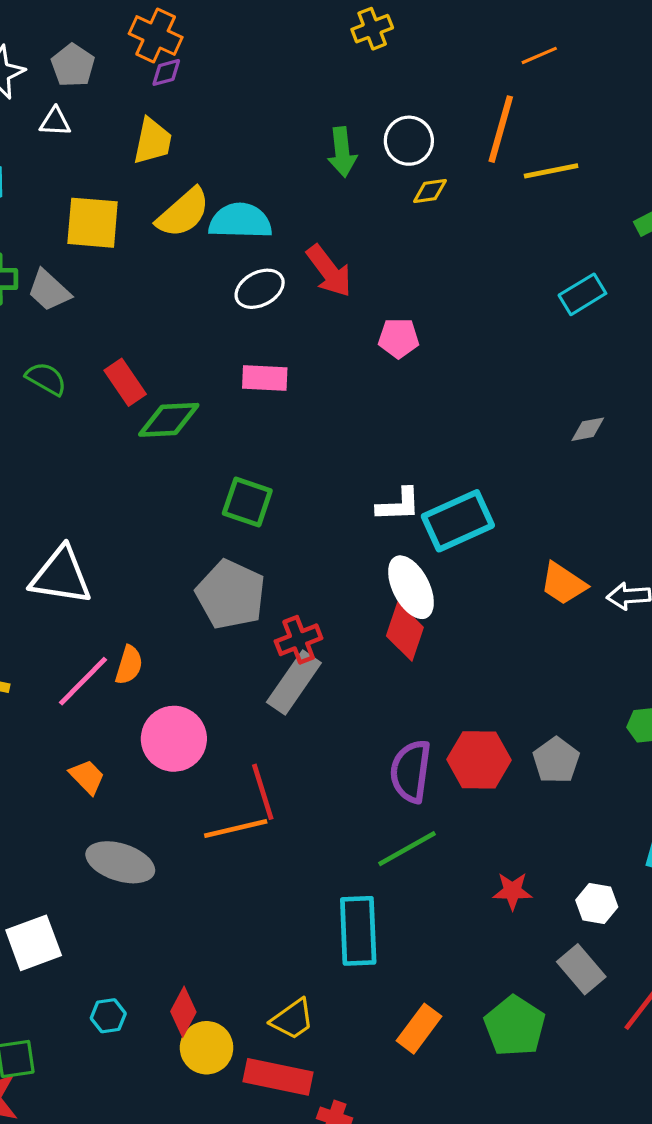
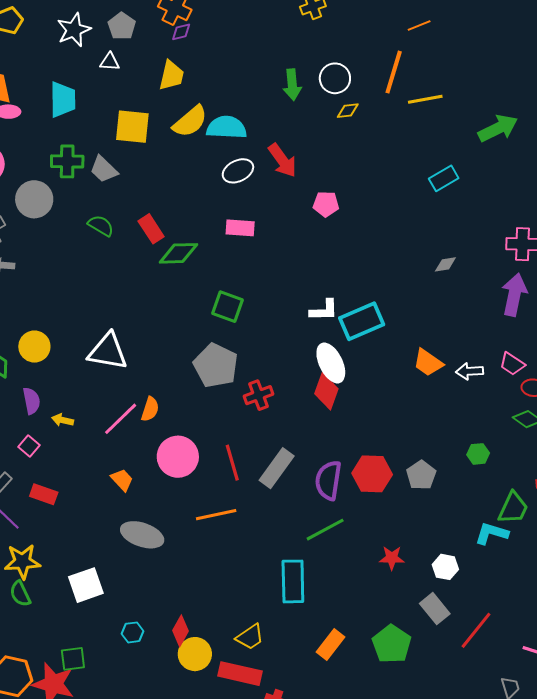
gray rectangle: (294, 683) -> (277, 468), moved
red line: (263, 792) -> (232, 463), moved

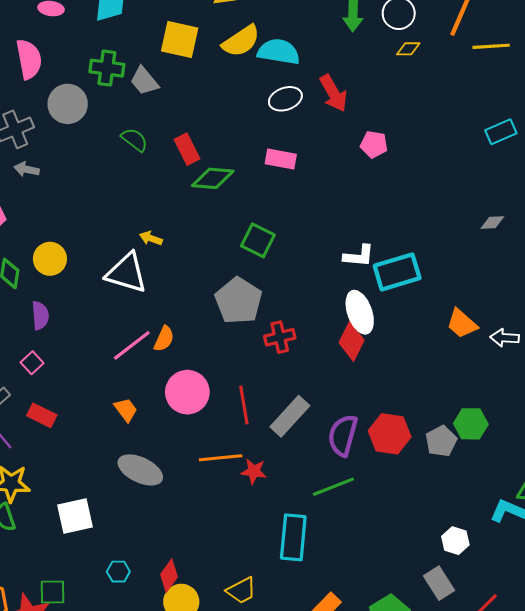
yellow arrow: (63, 420) -> (151, 238), moved
green hexagon: (478, 454) -> (471, 424), moved, size x1.4
red star: (392, 558) -> (254, 471), moved

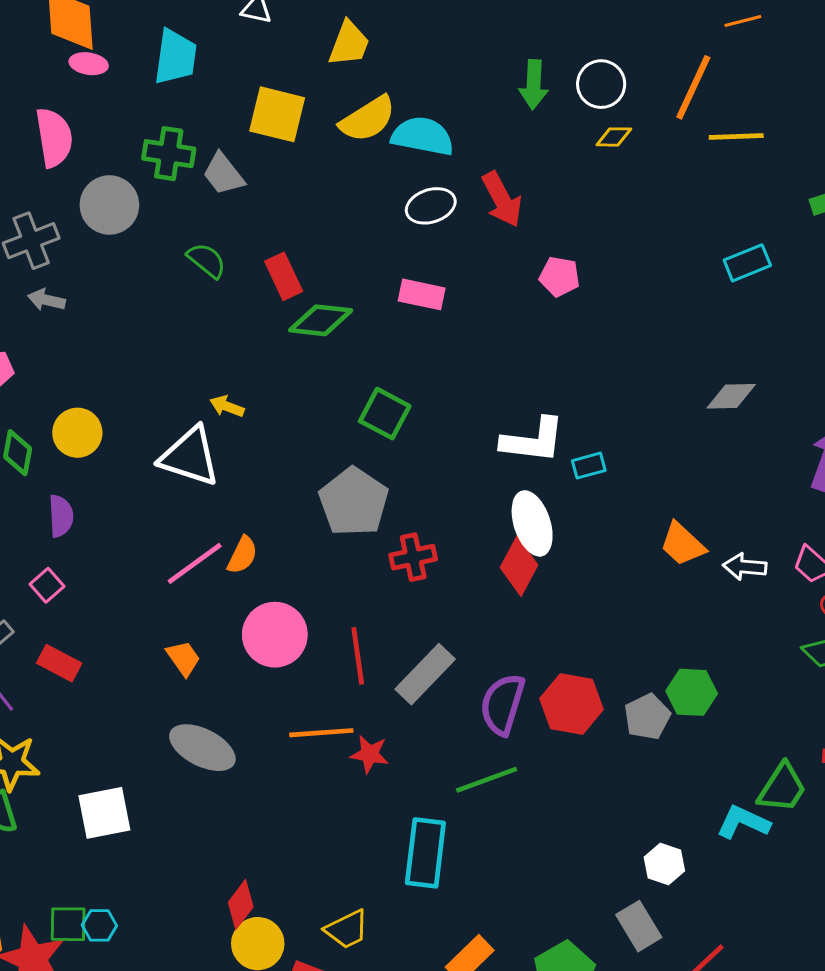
gray diamond: (492, 222) -> (731, 396), size x1.4
white L-shape: (359, 256) -> (533, 440), size x1.4
cyan rectangle: (397, 272) -> (589, 466), size x0.5
cyan hexagon: (118, 572) -> (99, 925), moved

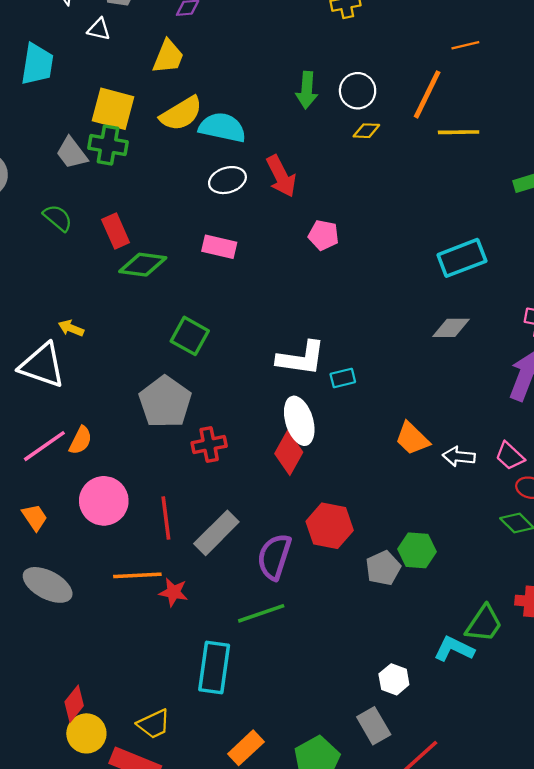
green cross: (169, 154) -> (108, 145), moved
cyan rectangle: (747, 263) -> (462, 258), moved, size x1.4
red hexagon: (571, 704) -> (330, 526), moved

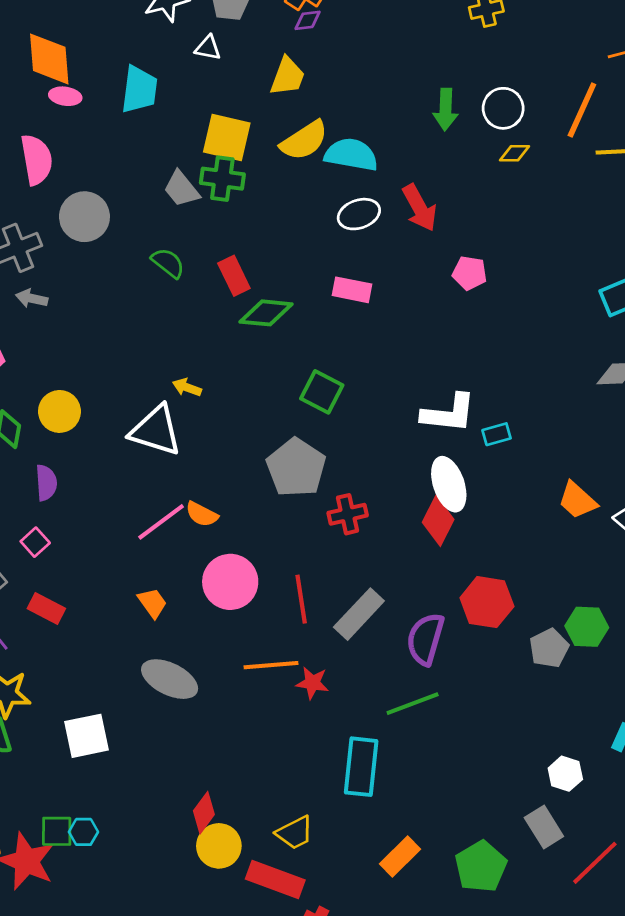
orange semicircle: (81, 440) -> (202, 514), turned 92

